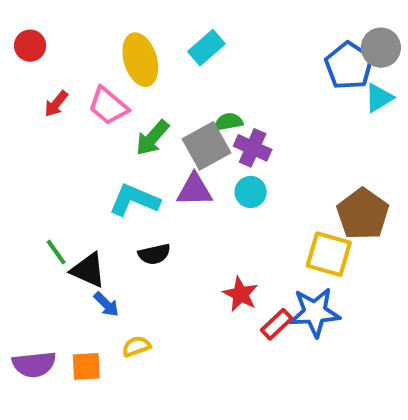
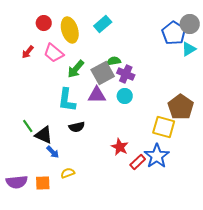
red circle: (30, 46) -> (44, 23), moved
cyan L-shape: (134, 200) -> (67, 100), turned -105
blue star: (315, 312) -> (157, 156), turned -30

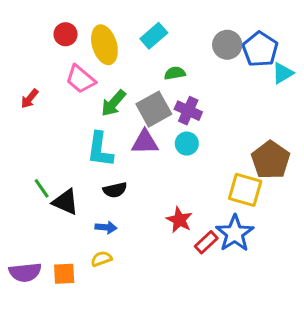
gray circle: (190, 24) -> (227, 45), moved
red arrow: (28, 52) -> (30, 99), moved
green semicircle: (114, 61) -> (175, 73), moved
blue arrow: (53, 152) -> (106, 227), moved, turned -40

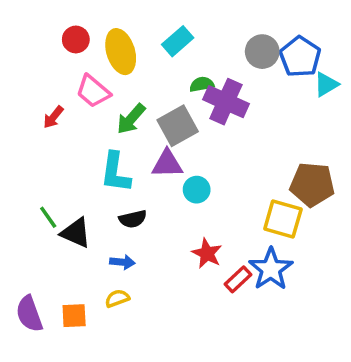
red arrow: (30, 99) -> (53, 117), moved
purple cross: (188, 111) -> (226, 102), moved, size x1.4
cyan circle: (187, 144) -> (197, 190), moved
brown pentagon: (271, 160) -> (312, 184), turned -30
purple semicircle: (25, 272) -> (29, 314), turned 76

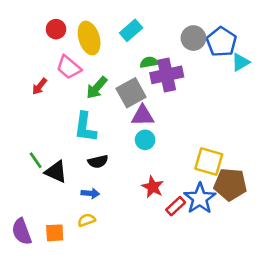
purple cross: (226, 102) -> (167, 75), turned -36
purple triangle: (167, 164) -> (143, 116), moved
brown pentagon: (312, 184) -> (230, 184), moved

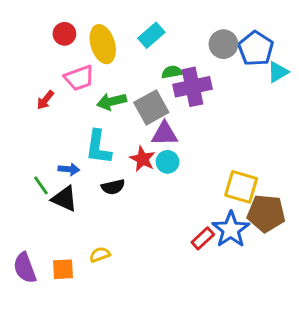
pink trapezoid: (69, 67) -> (79, 78), turned -60
green arrow: (97, 88) -> (112, 102), turned 35
red star: (153, 187) -> (142, 159), moved
blue arrow: (90, 193) -> (69, 169), moved

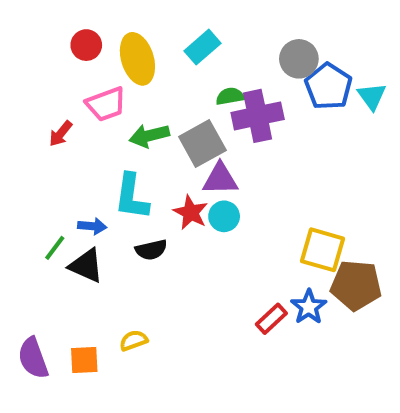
blue pentagon: (256, 49) -> (328, 86), moved
cyan triangle: (278, 72) -> (372, 96), turned -35
green line: (41, 185) -> (55, 248), turned 72
blue star: (231, 230) -> (309, 307), size x0.7

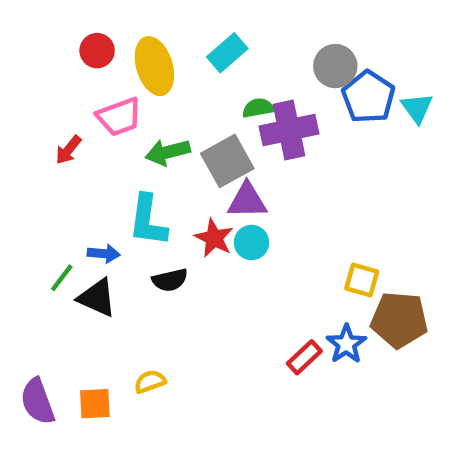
yellow square: (323, 250) -> (362, 280), size x0.7

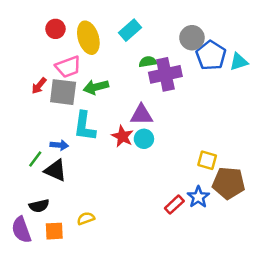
cyan triangle: (417, 108) -> (239, 62), turned 48
gray square: (227, 161) -> (63, 92), moved, turned 36
black semicircle: (170, 280) -> (39, 206), moved

